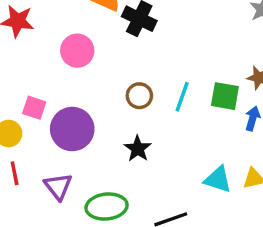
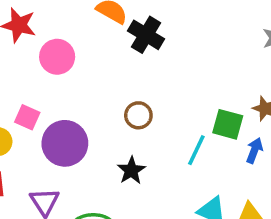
pink circle: (77, 51) -> (57, 57), moved
cyan line: (182, 97) -> (196, 150), moved

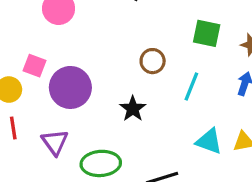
brown circle: (138, 115) -> (153, 61), moved
green square: (228, 124) -> (207, 33), moved

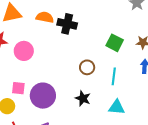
green square: (207, 33) -> (115, 43), turned 30
cyan triangle: (209, 141) -> (117, 107), moved

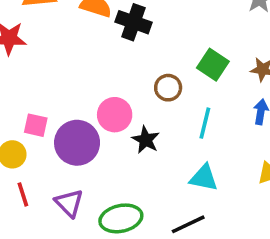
pink circle: (24, 51) -> (115, 115), moved
brown circle: (87, 67) -> (168, 88), moved
black star: (83, 98) -> (146, 140), moved

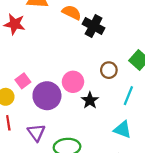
pink square: (36, 125) -> (23, 81), turned 32

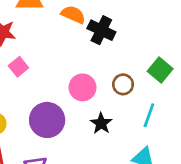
pink square: (23, 81) -> (18, 67), moved
pink circle: (73, 82) -> (83, 87), moved

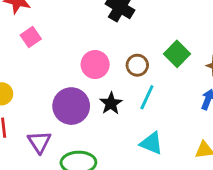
cyan line: (149, 115) -> (147, 97), moved
purple circle: (47, 120) -> (71, 106), moved

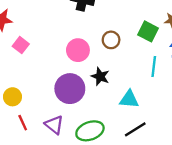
green square: (177, 54) -> (148, 31), moved
cyan line: (147, 97) -> (154, 66), moved
cyan triangle: (151, 143) -> (129, 99), moved

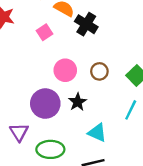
pink square: (21, 45) -> (45, 32), moved

